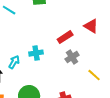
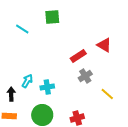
cyan cross: (36, 53) -> (47, 87), moved

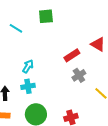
cyan arrow: (27, 81) -> (28, 66), moved
cyan cross: (47, 87) -> (28, 86), moved

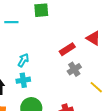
cyan line: (16, 28) -> (11, 22), turned -32

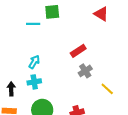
cyan line: (11, 22) -> (33, 24), moved
red triangle: (93, 38) -> (101, 14), moved

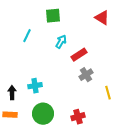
cyan line: (33, 24) -> (27, 36), moved, turned -64
cyan arrow: (34, 62) -> (61, 42), moved
yellow line: (107, 89) -> (108, 93), turned 32

